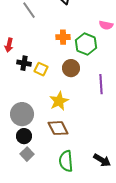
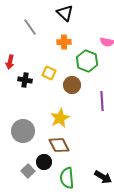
orange cross: (63, 37) -> (64, 42), moved
yellow square: (41, 69) -> (49, 73), moved
black circle: (24, 136) -> (44, 162), moved

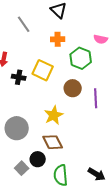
yellow square: (49, 73) -> (43, 70), size x1.5
brown circle: (72, 85) -> (73, 88), moved

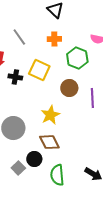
gray line: (24, 24) -> (19, 37), moved

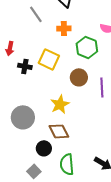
gray line: (19, 37) -> (36, 14), moved
gray square: (18, 168) -> (34, 171), moved

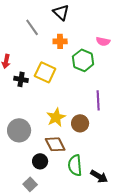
brown circle: (79, 77) -> (80, 123), moved
green semicircle: (67, 164) -> (75, 165), moved

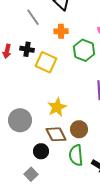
black cross: (21, 79) -> (27, 49), moved
brown circle: (80, 123) -> (79, 129), moved

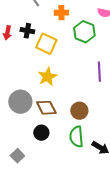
yellow star: (57, 107) -> (47, 77), moved
brown diamond: (56, 134) -> (46, 108), moved
gray square: (31, 174) -> (17, 156), moved

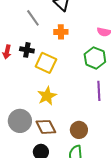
green hexagon: (84, 32) -> (95, 58), moved

